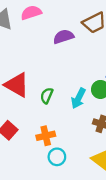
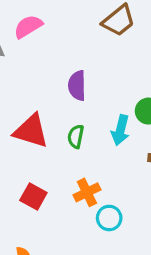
purple semicircle: (63, 37) -> (77, 86), moved, turned -60

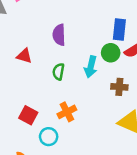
red triangle: (31, 131) -> (24, 56), moved, size x0.6
cyan circle: (109, 218) -> (49, 137), moved

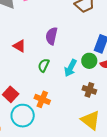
orange cross: (67, 112) -> (42, 99), turned 35
cyan circle: (49, 137) -> (23, 116), size x1.5

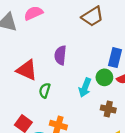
red triangle: (19, 46) -> (27, 70), size x1.5
green semicircle: (44, 65) -> (45, 90), moved

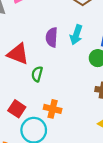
cyan arrow: (85, 88) -> (76, 35), moved

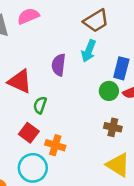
cyan arrow: (76, 35) -> (89, 51), moved
red square: (17, 109) -> (29, 133), moved

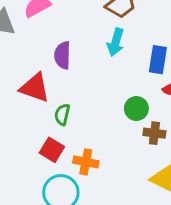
purple semicircle: (59, 65) -> (62, 55), moved
green circle: (109, 91) -> (136, 109), moved

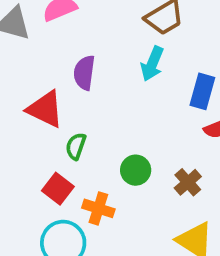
green circle: (136, 109) -> (136, 170), moved
brown cross: (154, 133) -> (188, 182), turned 35

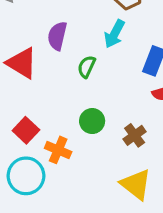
green semicircle: (76, 146) -> (87, 67), moved

